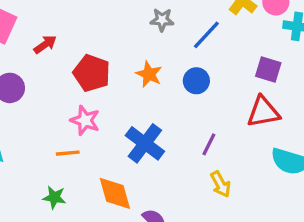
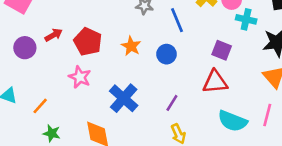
blue line: (206, 35) -> (177, 20), turned -70
red arrow: (45, 44) -> (54, 35), moved
orange line: (68, 153) -> (40, 106), moved, turned -48

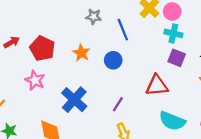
cyan cross: (246, 19) -> (173, 33), moved
purple square: (222, 50) -> (177, 58), moved

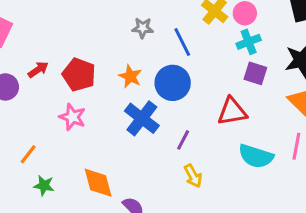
cyan cross: (173, 33) -> (249, 42), turned -30
blue circle: (113, 60) -> (173, 83), size x1.5
blue cross: (74, 100) -> (142, 118), moved

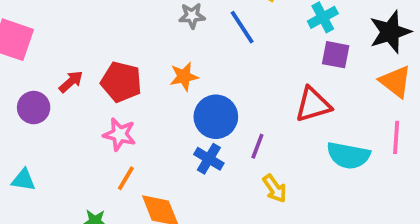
orange star: (130, 76) -> (184, 77), turned -30
blue circle: (173, 83) -> (216, 117), moved
blue cross: (142, 118) -> (209, 159), moved, size x0.7
orange line: (28, 154) -> (126, 178), moved

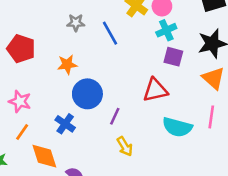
red pentagon: (121, 82) -> (21, 49), moved
blue cross: (209, 159) -> (65, 124), moved

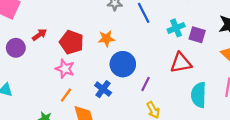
cyan cross: (166, 30) -> (176, 28), moved
red pentagon: (21, 49) -> (71, 42), moved
cyan semicircle: (177, 127) -> (199, 95), turned 75

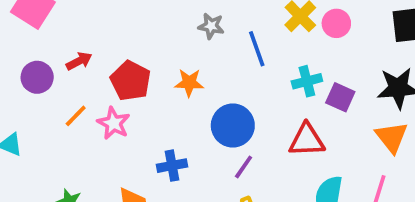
blue circle: (123, 64) -> (233, 126), moved
blue cross: (103, 89) -> (172, 166), turned 35
orange line: (66, 95) -> (76, 116), moved

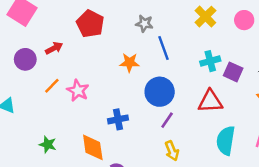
pink circle: (336, 23) -> (244, 20), moved
blue line: (257, 49) -> (164, 48), moved
red pentagon: (131, 81) -> (90, 24), moved

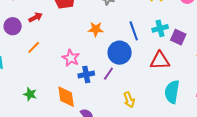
blue line: (164, 48) -> (134, 31), moved
pink star: (78, 91) -> (71, 58), moved
purple line: (167, 120) -> (108, 74), moved

